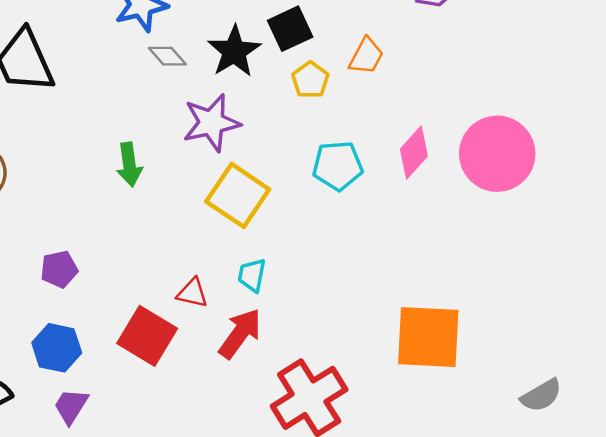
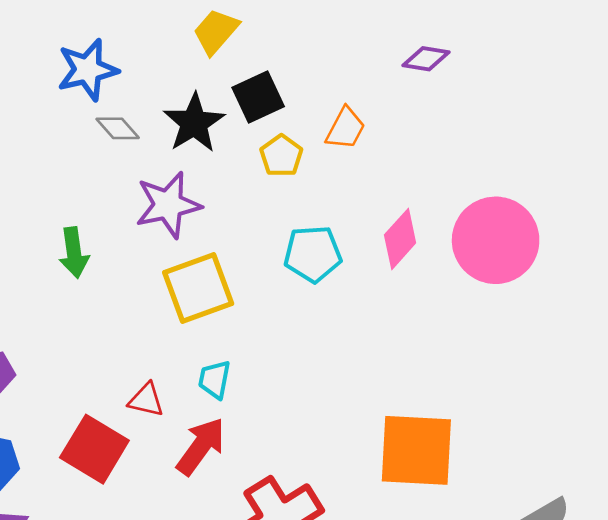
yellow square: (238, 195) -> (198, 288), turned 36

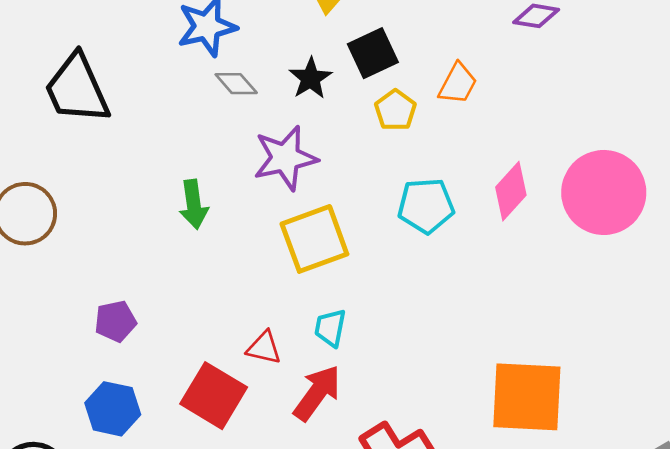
black star: (194, 123) -> (310, 78), size x0.7

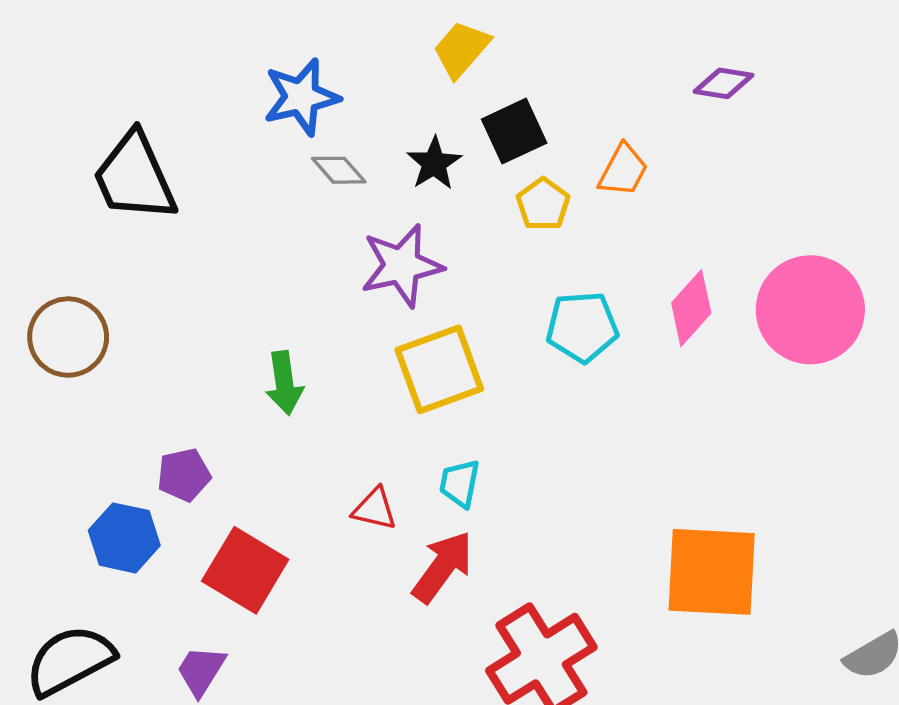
green arrow: (194, 204) -> (284, 383), moved
red square: (214, 396) -> (245, 570), moved
blue hexagon: (113, 409) -> (124, 538), moved

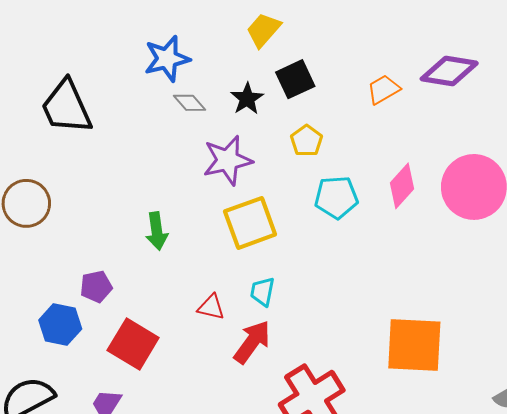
purple diamond: (724, 83) -> (449, 71), moved, size x1.6
orange trapezoid: (623, 170) -> (384, 89), moved, turned -148
yellow pentagon: (543, 204) -> (307, 141), moved

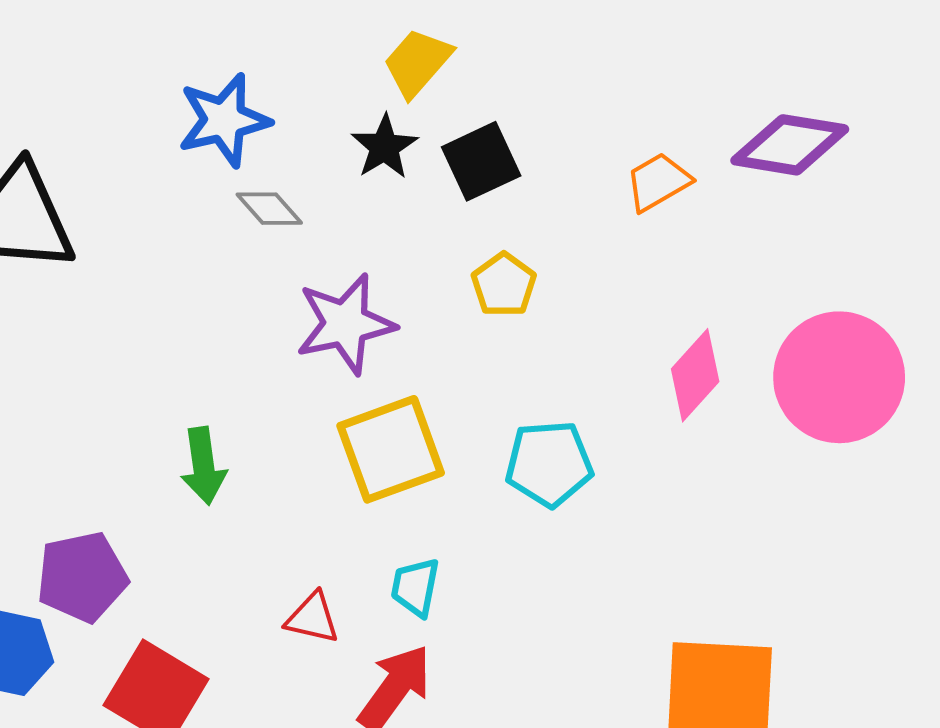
black star: (247, 99) -> (384, 147), moved
cyan pentagon: (336, 197) -> (549, 464), moved
purple pentagon: (96, 287) -> (82, 577), size x1.4

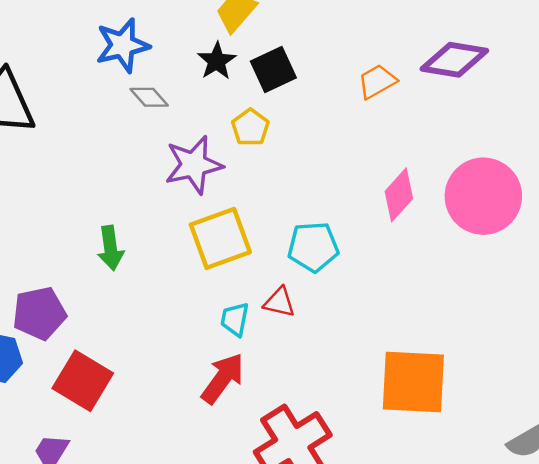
yellow pentagon: (504, 285) -> (250, 127), moved
red triangle: (312, 618) -> (279, 302), moved

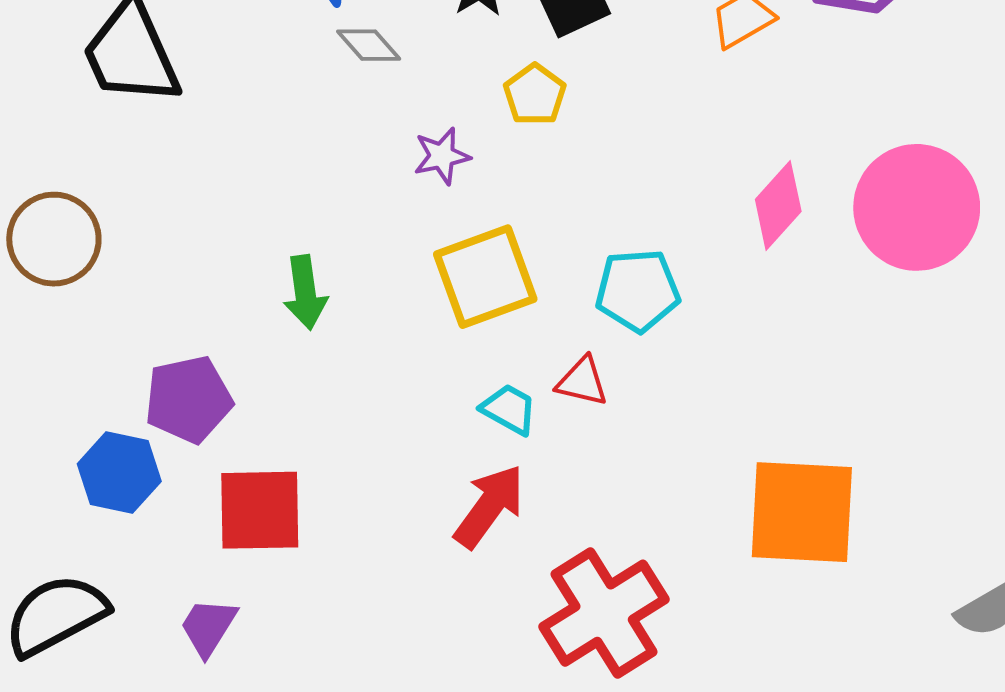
purple star: (194, 165) -> (442, 156), size x0.6
cyan trapezoid: (235, 319) -> (509, 409), turned 108
red square: (83, 381) -> (260, 510), turned -32

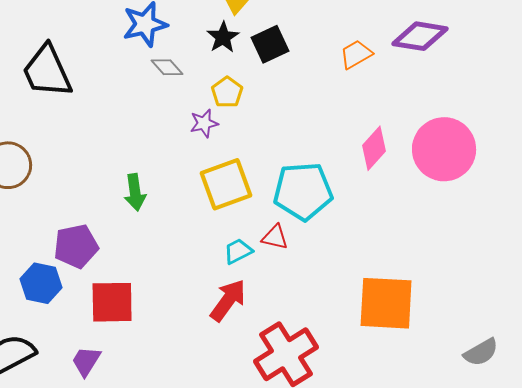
yellow pentagon: (535, 95) -> (227, 92), moved
cyan pentagon: (638, 291) -> (303, 191), size x1.4
cyan trapezoid: (509, 409) -> (238, 251), turned -56

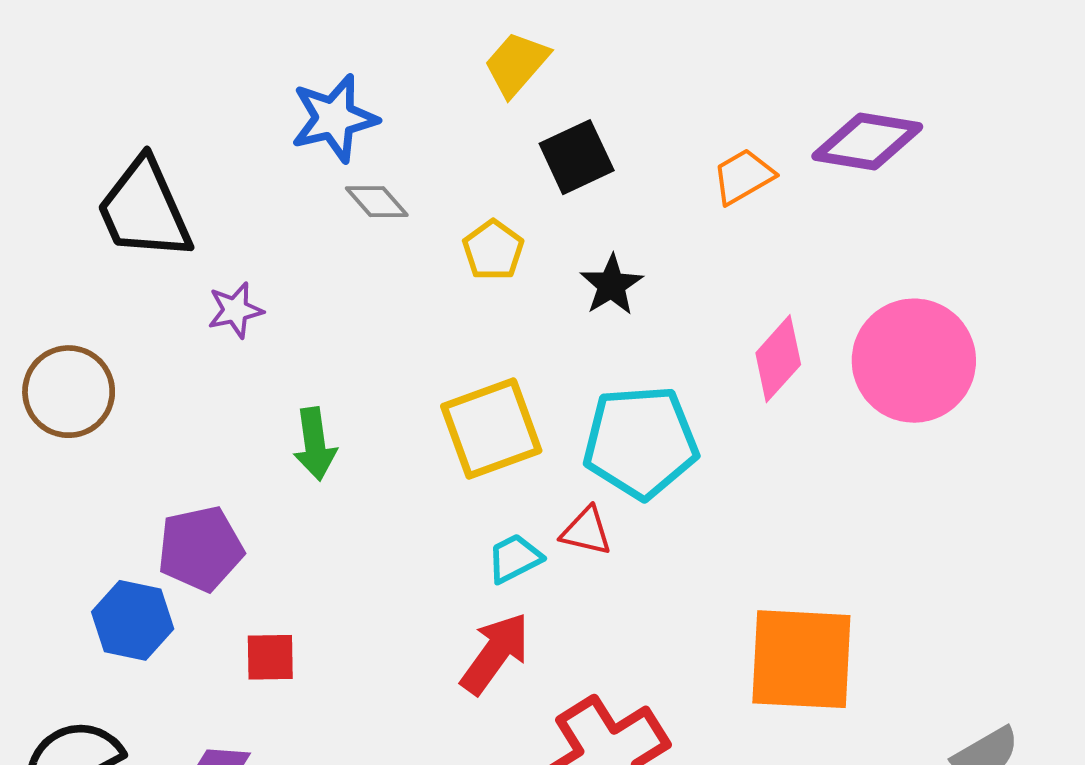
black star: (223, 37) -> (611, 285), moved
purple star: (204, 123) -> (235, 310), moved
red square: (112, 302) -> (270, 657), size x0.6

